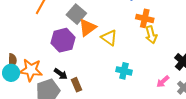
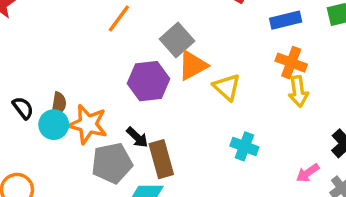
brown rectangle: (76, 85) -> (161, 159), size x1.5

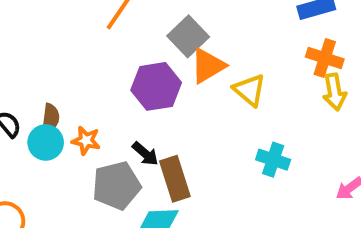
orange star: (88, 124) -> (86, 140), size x0.6

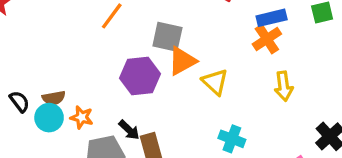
gray square: (188, 36) -> (167, 37), turned -36
orange cross: (325, 58) -> (267, 39), moved, turned 36
brown semicircle: (50, 118) -> (54, 98), turned 70

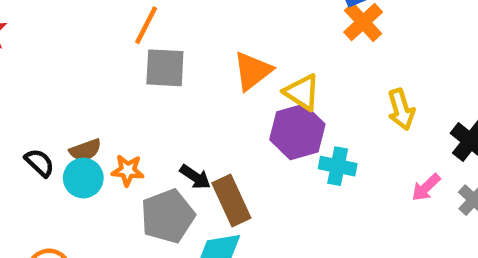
gray square: (167, 37) -> (165, 68), moved
purple hexagon: (140, 76) -> (297, 132), moved
yellow arrow: (284, 86) -> (401, 109), moved

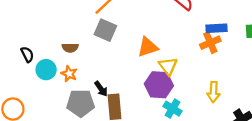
brown semicircle: (85, 150) -> (70, 48), moved

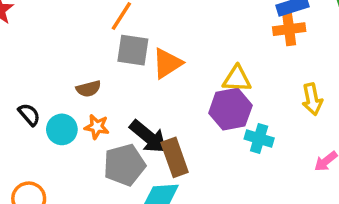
orange cross: (210, 43) -> (289, 29), turned 30
orange triangle: (148, 47) -> (167, 63), moved
yellow triangle: (168, 66) -> (237, 79), turned -36
black arrow: (101, 89) -> (148, 137), size x1.6

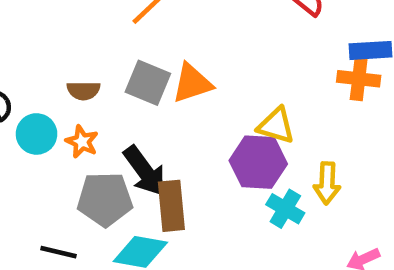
gray square: (133, 50) -> (148, 83), moved
yellow arrow: (312, 99) -> (327, 183), moved

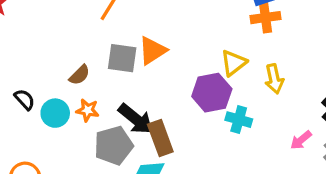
brown semicircle: (84, 91) -> (80, 75), turned -30
yellow triangle: (276, 125) -> (234, 63), moved, turned -40
yellow arrow: (327, 183) -> (274, 79), moved

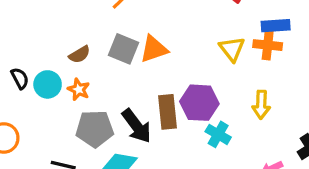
yellow triangle: (234, 63) -> (232, 49), moved, turned -44
black semicircle: (25, 99) -> (20, 78), moved
black arrow: (136, 119) -> (137, 126), moved
brown rectangle: (160, 138) -> (168, 112), moved

